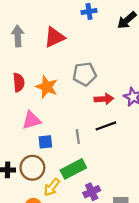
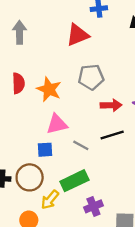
red triangle: (54, 37) -> (78, 35), moved
pink triangle: (31, 120) -> (57, 124), moved
gray line: (78, 137) -> (81, 145), turned -56

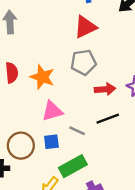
red triangle: (78, 35) -> (85, 27), moved
blue square: (45, 150) -> (51, 142), moved
brown circle: (30, 177) -> (21, 146), moved

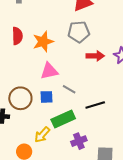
orange star: (42, 77) -> (43, 42), turned 30
black line: (108, 119) -> (95, 105), moved

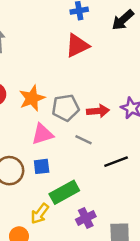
gray pentagon: (79, 32) -> (66, 108), moved
gray line: (69, 89) -> (83, 140), moved
black line: (95, 105) -> (116, 162), moved

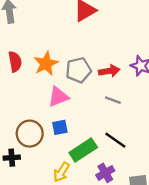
gray line: (83, 140) -> (113, 100), moved
black line: (116, 162) -> (115, 140), moved, turned 60

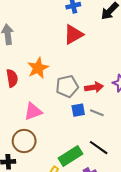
orange star: (46, 64) -> (38, 68), moved
pink triangle: (58, 97) -> (33, 112), moved
blue square: (60, 127) -> (78, 110), moved

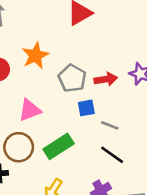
gray pentagon: (67, 86) -> (72, 78), turned -30
gray line: (97, 113) -> (110, 125), moved
green rectangle: (70, 156) -> (59, 146), moved

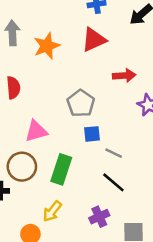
orange star: (35, 55) -> (47, 46), moved
red arrow: (106, 79) -> (124, 76), moved
green rectangle: (59, 146) -> (61, 169), turned -44

